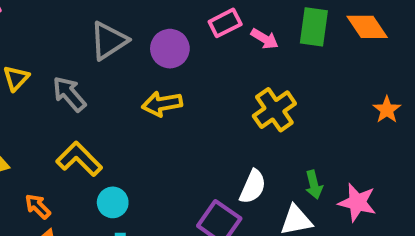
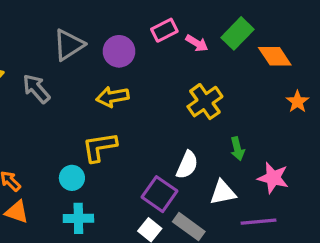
green rectangle: (314, 27) -> (237, 33), turned 36
orange diamond: (367, 27) -> (275, 56), moved
yellow L-shape: (79, 159) -> (100, 147), moved, turned -54
green arrow: (314, 185) -> (237, 149), moved

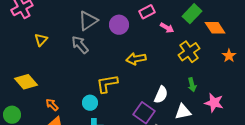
pink arrow: (197, 43) -> (167, 28), moved
gray arrow: (36, 89) -> (80, 45), moved
yellow arrow: (112, 97) -> (136, 59), moved
yellow cross: (205, 102) -> (189, 52), moved

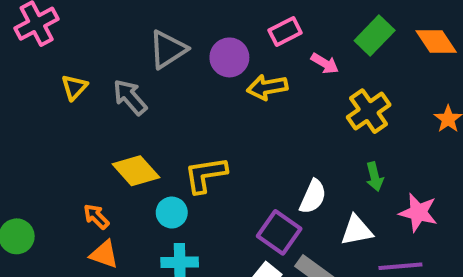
orange diamond: (215, 28) -> (436, 42), moved
gray arrow: (80, 45) -> (130, 97), moved
yellow arrow: (136, 59) -> (267, 87), moved
yellow diamond: (26, 82) -> (136, 171), moved

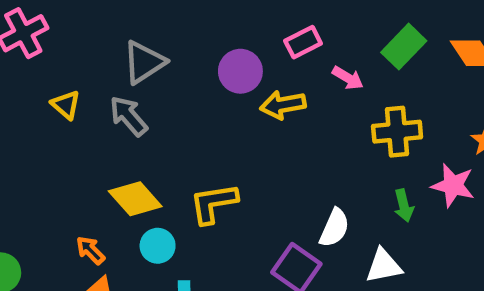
gray triangle: (168, 49) -> (144, 62), moved
yellow triangle: (74, 87) -> (66, 105), turned -32
yellow cross: (369, 111) -> (397, 132), turned 30
cyan circle: (172, 213) -> (158, 246), moved
pink star: (418, 213) -> (453, 185), moved

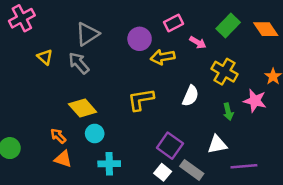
yellow cross: (397, 132) -> (225, 72), turned 35
yellow L-shape: (214, 203) -> (141, 100), moved
white semicircle: (334, 228) -> (191, 96), moved

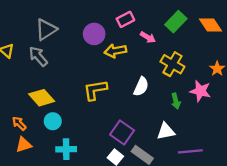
orange triangle: (63, 159) -> (24, 145), turned -36

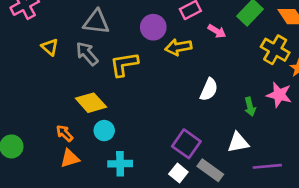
gray triangle: (46, 29) -> (96, 22), turned 40
yellow cross: (172, 64) -> (275, 50), moved
yellow L-shape: (95, 90) -> (124, 64), moved

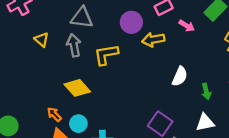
gray arrow: (87, 54) -> (74, 45), turned 30
green arrow: (250, 107) -> (206, 91), moved
cyan circle: (104, 131) -> (78, 124), moved

